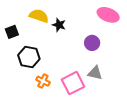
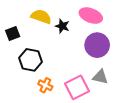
pink ellipse: (108, 15) -> (91, 16), moved
purple circle: (92, 43) -> (97, 45), size x1.5

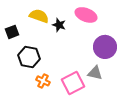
purple circle: (97, 45) -> (105, 47), moved

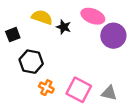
purple circle: (105, 47) -> (113, 36), moved
gray triangle: (95, 73) -> (109, 93), moved
pink square: (73, 83) -> (79, 90), turned -35

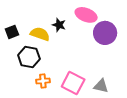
yellow semicircle: (42, 17) -> (40, 34), moved
orange cross: (46, 88) -> (43, 81), turned -32

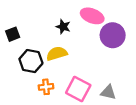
yellow semicircle: (40, 34) -> (57, 54), moved, turned -36

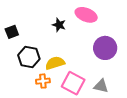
purple circle: (113, 35) -> (105, 48), moved
yellow semicircle: (57, 54) -> (55, 63), moved

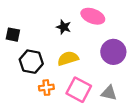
black square: (12, 32) -> (13, 35), turned 32
yellow semicircle: (55, 63) -> (68, 58), moved

